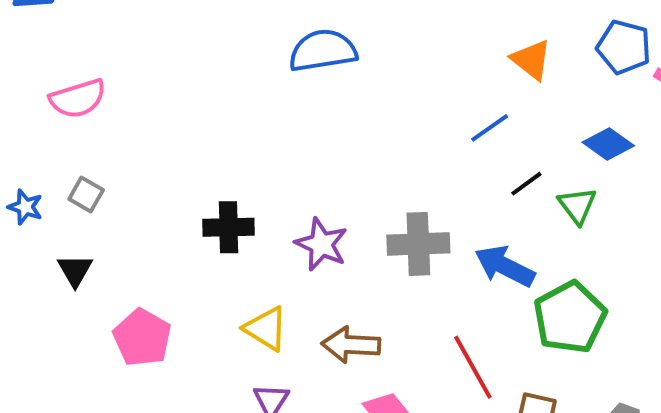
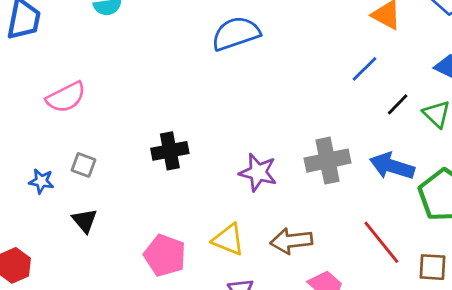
black cross: (229, 227) -> (170, 151), moved
pink pentagon: (142, 338) -> (165, 255), moved

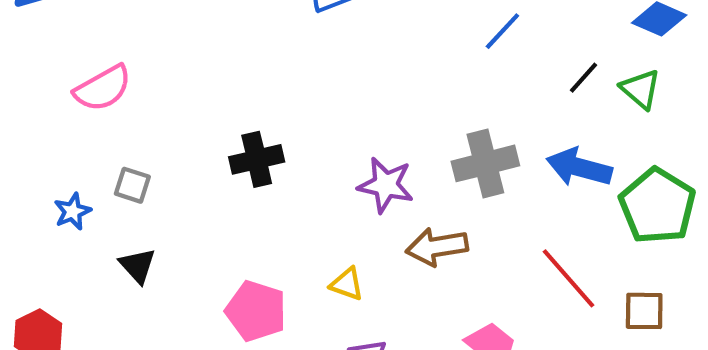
blue line: (365, 69) -> (502, 31), moved
blue star: (41, 181) -> (73, 211), turned -30
yellow triangle: (228, 240) -> (347, 284), size x0.7
brown arrow: (291, 241) -> (437, 247), moved

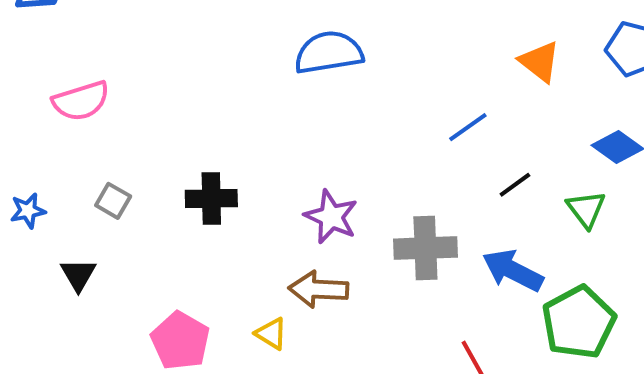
black line: (583, 78) -> (515, 185), moved
gray square: (132, 185) -> (113, 201), moved
purple star: (386, 185) -> (331, 217), moved
brown arrow: (437, 247) -> (319, 289), moved

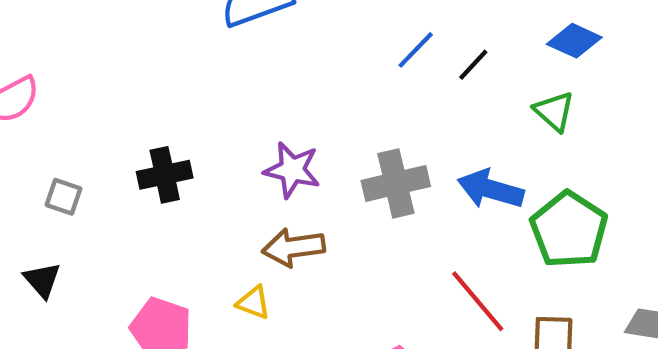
black line: (515, 185) -> (473, 65), moved

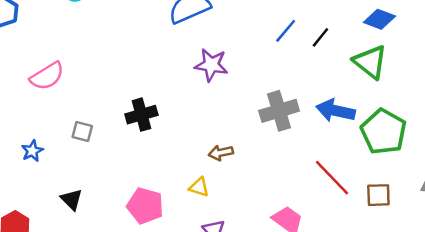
green triangle: (554, 111) -> (370, 62), size x1.4
purple star: (292, 170) -> (211, 65), moved
brown arrow: (294, 247) -> (221, 153), size x0.7
black triangle: (42, 280) -> (72, 199), moved

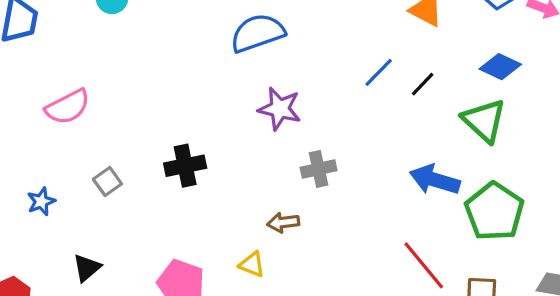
gray cross: (279, 111) -> (319, 169), moved, size x0.7
gray square: (82, 132) -> (107, 182), turned 35
black triangle: (72, 199) -> (87, 268), turned 30

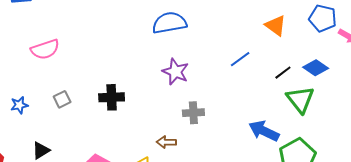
black line: (423, 84) -> (283, 73), moved

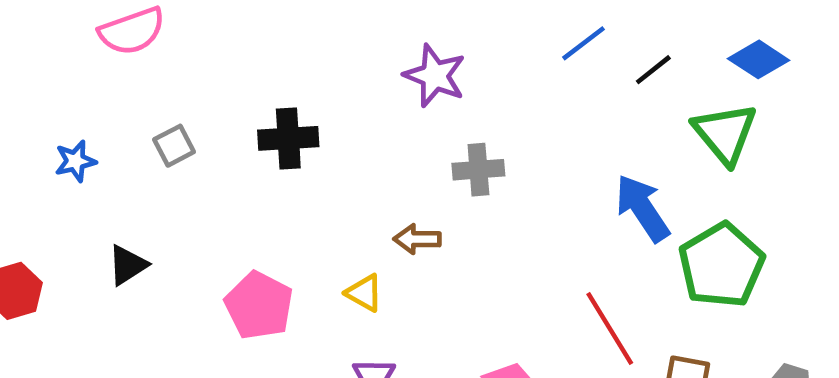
black line: (283, 73) -> (653, 70), moved
blue arrow: (264, 131) -> (642, 208), turned 32

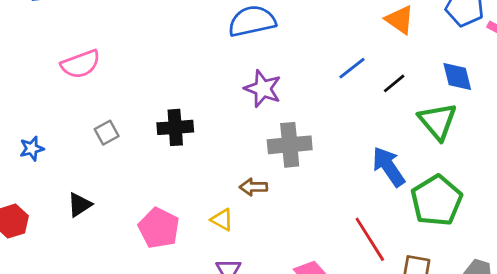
blue diamond: (759, 59) -> (457, 77), turned 44
blue star: (75, 161) -> (32, 149), moved
gray cross: (478, 170) -> (290, 145), size x1.4

